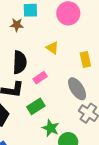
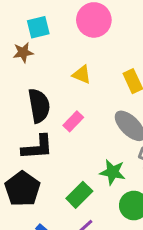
green rectangle: (36, 106) -> (79, 195), moved
green star: (51, 128) -> (113, 172), moved

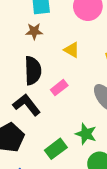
brown star: (23, 52) -> (34, 31), moved
black L-shape: (37, 147) -> (27, 105), turned -132

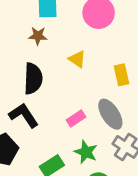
pink rectangle: (59, 88) -> (76, 118), moved

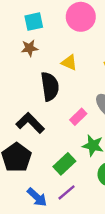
black semicircle: (33, 79) -> (50, 86), moved

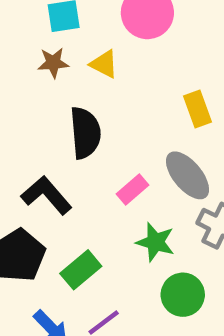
yellow triangle: (69, 63) -> (104, 64), moved
green rectangle: (64, 164) -> (81, 270), moved

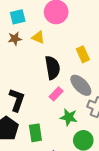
black semicircle: (85, 133) -> (52, 68), moved
black L-shape: (47, 195) -> (17, 100), turned 65
green rectangle: (81, 270) -> (35, 133), turned -54

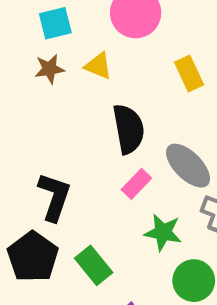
yellow rectangle: (83, 54) -> (189, 73), moved
green rectangle: (35, 133) -> (94, 265), turned -30

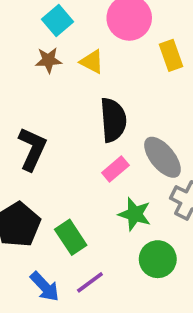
cyan square: (55, 23) -> (58, 20), turned -32
yellow rectangle: (189, 73) -> (171, 55), moved
black L-shape: (54, 197) -> (32, 149), moved

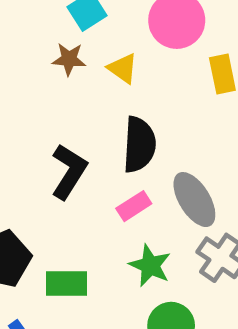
black L-shape: (32, 149) -> (69, 171), moved
green rectangle: (71, 237) -> (66, 284), turned -64

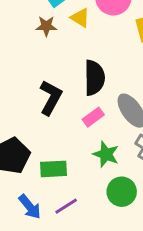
yellow triangle: (123, 68) -> (80, 18), moved

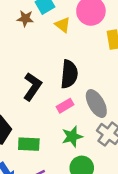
brown star: (46, 26) -> (25, 18), moved
green star: (106, 154) -> (72, 137), turned 30

